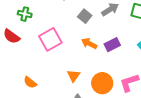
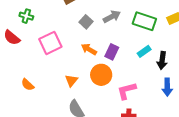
purple rectangle: (112, 45) -> (112, 52), turned -42
orange circle: (102, 83) -> (101, 75), moved

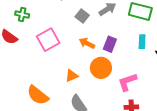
cyan rectangle: (144, 51) -> (142, 42), turned -48
orange triangle: (71, 81) -> (72, 76), turned 32
orange semicircle: (28, 85) -> (38, 95), moved, size x1.6

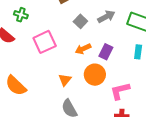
orange arrow: (87, 43) -> (83, 49), turned -56
orange triangle: (72, 76) -> (65, 80), turned -32
orange semicircle: (38, 95) -> (16, 86), moved

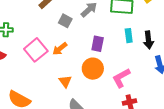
orange arrow: (83, 49) -> (60, 49), moved

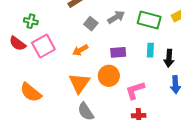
purple rectangle: (98, 44) -> (118, 52), turned 63
pink square: (36, 50) -> (43, 46), moved
orange triangle: (65, 81) -> (79, 83), size x1.6

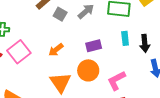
gray square: (91, 24) -> (60, 14), moved

